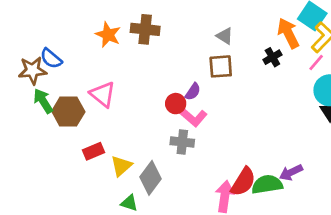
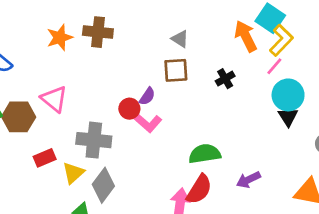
orange star: (108, 35) -> (60, 38), turned 30
black cross: (272, 57) -> (225, 79), moved
gray cross: (182, 142) -> (94, 140), moved, size x1.4
green semicircle: (267, 184) -> (205, 154), moved

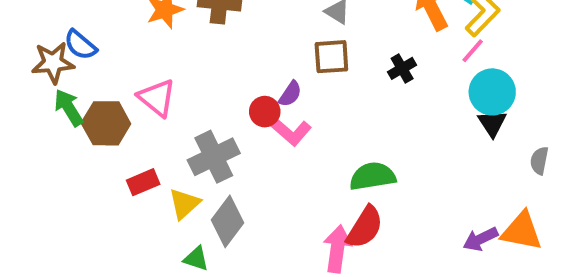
gray cross: (94, 140) -> (214, 157), turned -32
purple arrow: (248, 180) -> (480, 239), moved

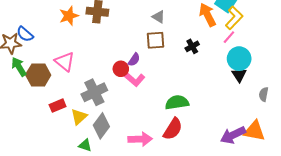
purple arrow: (480, 239) -> (233, 135), size x1.4
pink arrow: (337, 249) -> (140, 139), moved, turned 80

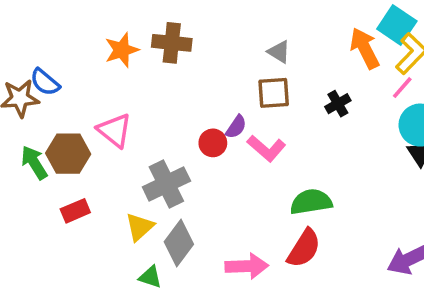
green arrow: (19, 67) -> (34, 163), moved
pink L-shape: (134, 79) -> (266, 148), moved
red rectangle: (58, 106) -> (75, 211), moved

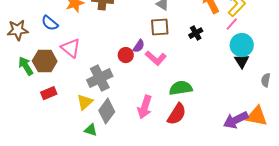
blue semicircle: (45, 82) -> (50, 23), moved
pink arrow: (247, 266) -> (145, 107), moved, turned 110

